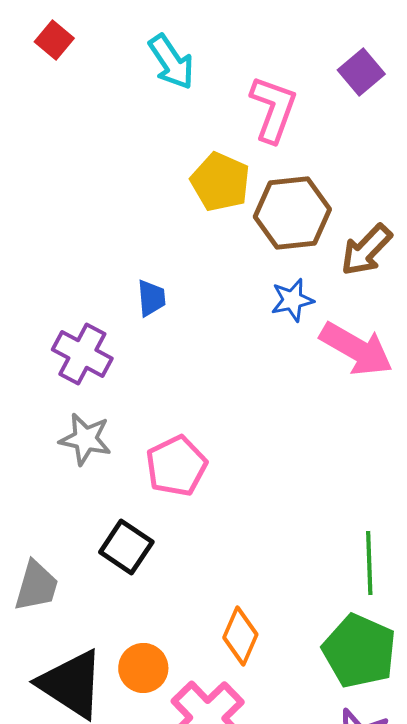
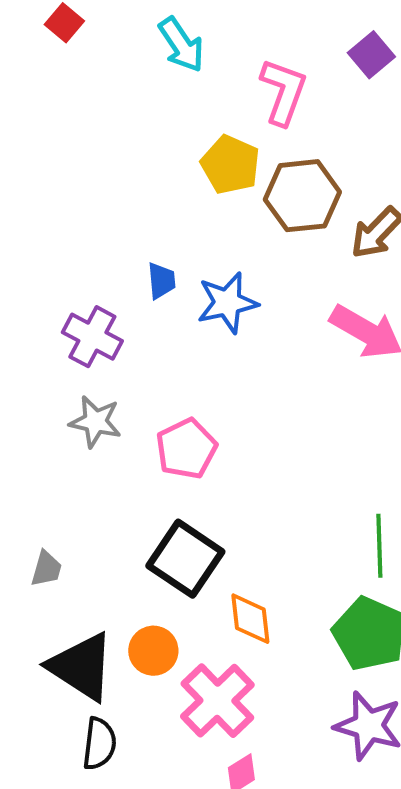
blue star: (292, 300) -> (227, 303), moved, size x1.4
black square: (126, 547) -> (185, 559), moved, size x1.4
gray trapezoid: (36, 586) -> (46, 569), size x0.7
orange diamond: (240, 636) -> (250, 619), turned -30

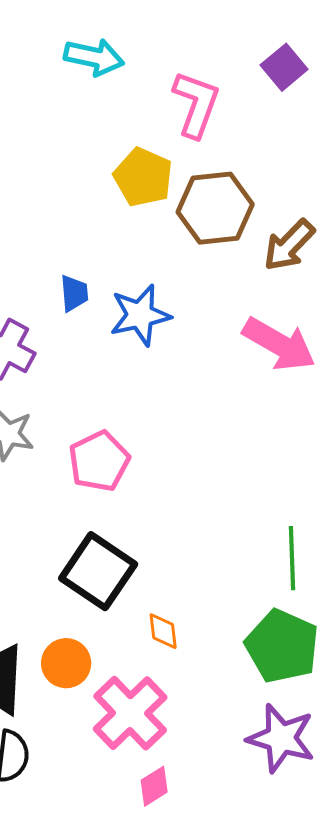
cyan arrow: (181, 45) -> (94, 57), turned -44
orange diamond: (250, 619) -> (163, 631), size x0.7

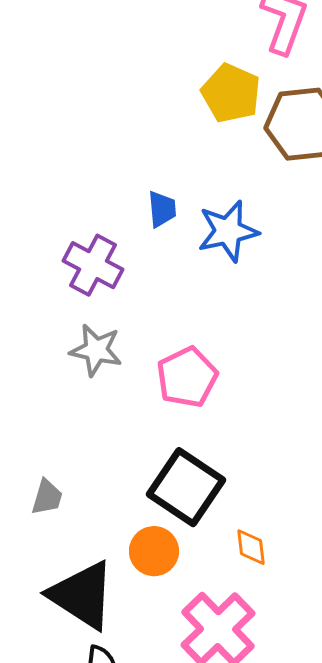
orange circle: (66, 663) -> (154, 551), moved

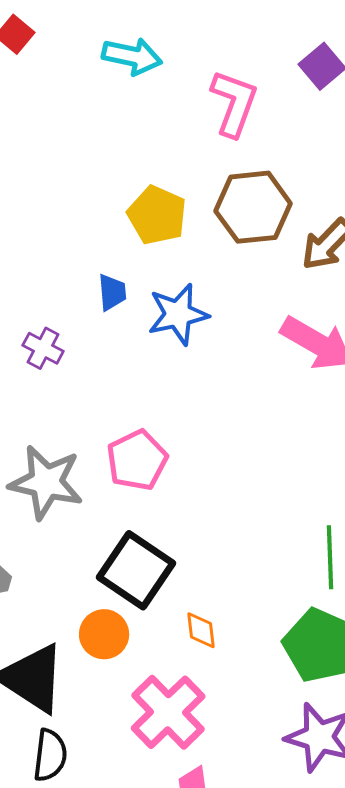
yellow pentagon: (231, 93) -> (157, 215), moved
purple cross: (93, 265) -> (43, 348), size x0.7
gray star: (96, 350) -> (46, 482), moved, size x1.4

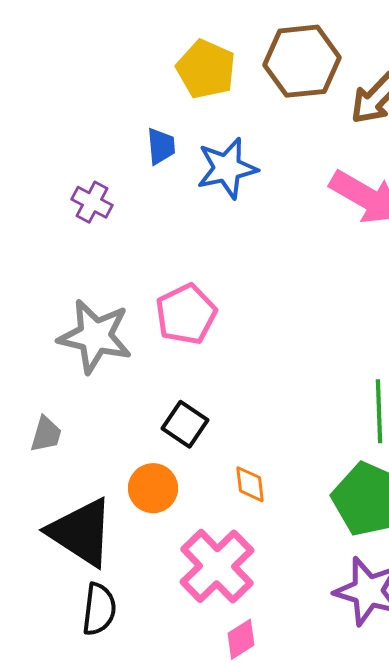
black square: (136, 570) -> (185, 424), size x0.6

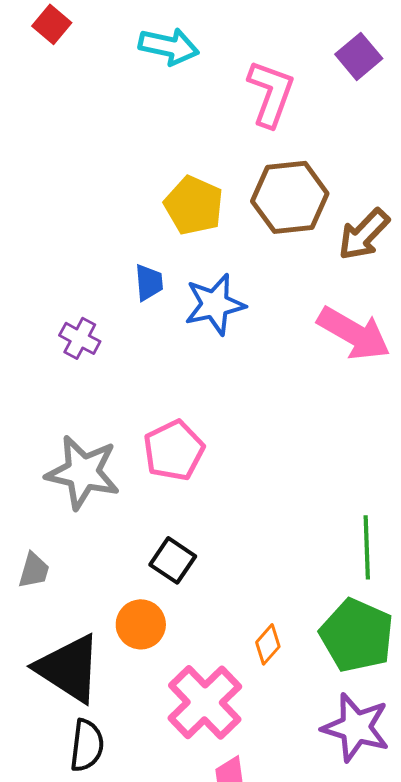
orange diamond: (250, 484) -> (268, 644), moved, turned 48

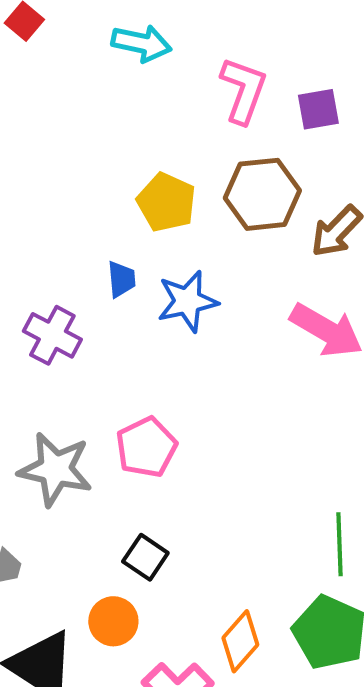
purple square: (359, 56) -> (318, 109), moved, turned 30
purple cross: (80, 338) -> (52, 335), size x1.4
orange diamond: (268, 644) -> (240, 641), size x1.5

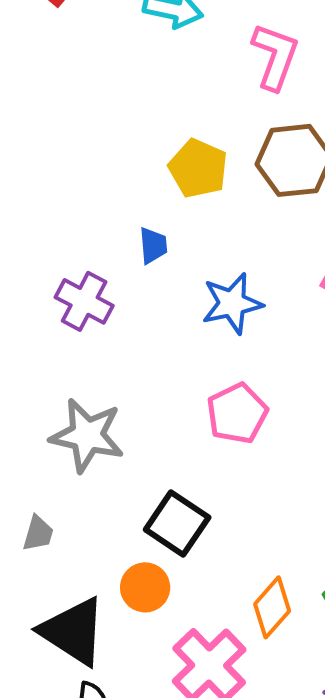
blue star: (187, 301) -> (232, 303), moved
pink pentagon: (146, 447) -> (237, 413), moved
black square: (145, 557) -> (177, 523), size x1.4

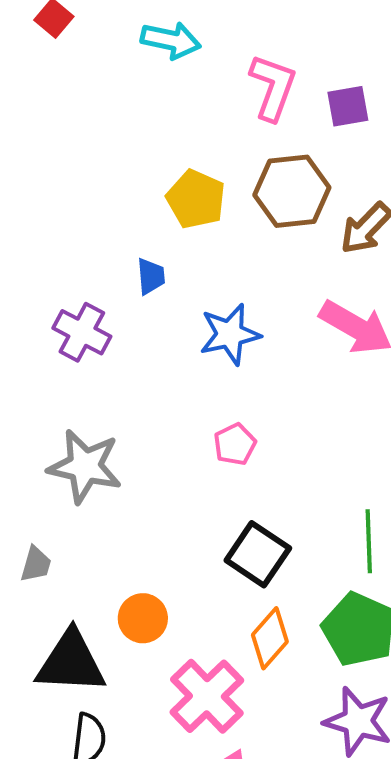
pink pentagon: (237, 413) -> (235, 444), size x0.7
black square: (177, 523) -> (258, 554), moved
black triangle: (73, 631) -> (71, 662), turned -30

